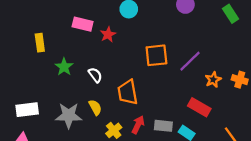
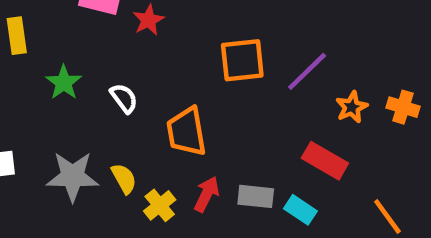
yellow semicircle: (95, 107) -> (124, 179), moved

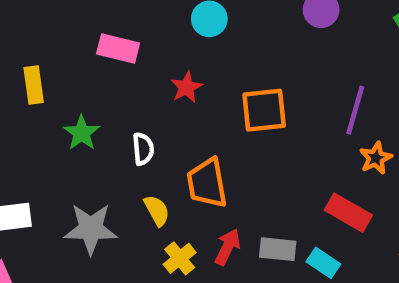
red star: (149, 20) -> (186, 87), moved
purple line: (307, 71) -> (355, 110), moved, turned -30
white semicircle: (124, 98) -> (143, 149), turned 32
yellow semicircle: (124, 179) -> (157, 210), moved

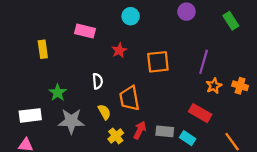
green star: (82, 133) -> (58, 93), moved

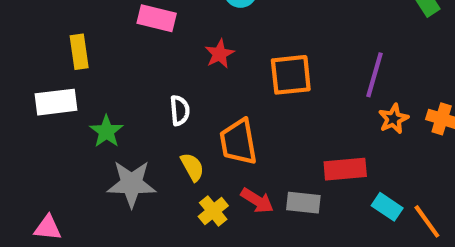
red rectangle: (200, 113) -> (345, 169), moved, turned -35
white rectangle: (30, 115) -> (56, 102), moved
red arrow: (140, 130) -> (257, 201), turned 96
cyan rectangle: (188, 138) -> (387, 207), moved

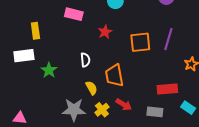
purple line: (375, 75) -> (168, 39), moved
gray star: (132, 184) -> (74, 110), moved
gray rectangle: (303, 203) -> (155, 112), moved

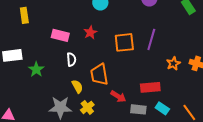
pink rectangle: (74, 14) -> (60, 35), moved
yellow rectangle: (35, 31) -> (24, 15), moved
red arrow: (124, 105) -> (118, 96), moved
cyan rectangle: (188, 108) -> (162, 108), moved

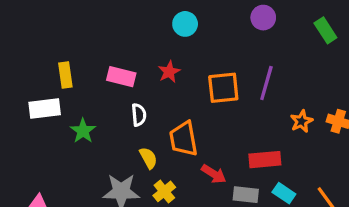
yellow rectangle: (24, 15) -> (65, 75), moved

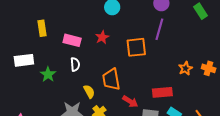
yellow rectangle: (65, 75) -> (42, 28), moved
purple line: (266, 83) -> (159, 29), moved
white semicircle: (139, 115) -> (75, 64), moved

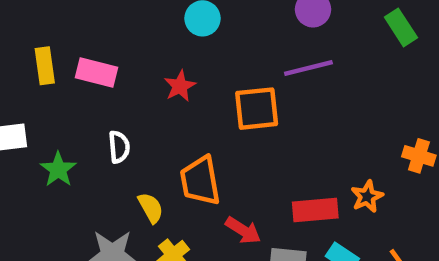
purple line: (159, 29) -> (308, 68), turned 60
pink rectangle: (72, 40) -> (97, 73), moved
orange star: (185, 68) -> (367, 197), moved

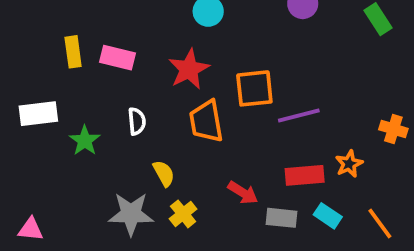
purple line: (308, 68) -> (299, 116), moved
red star: (180, 86) -> (189, 69), size x1.5
orange trapezoid: (200, 181) -> (206, 121), moved

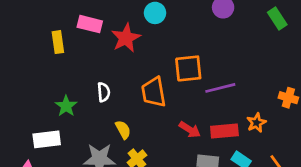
pink rectangle: (117, 58) -> (90, 24), moved
red star: (189, 69) -> (126, 38), moved
white rectangle: (38, 114) -> (47, 139), moved
red arrow: (243, 193) -> (190, 130), moved

